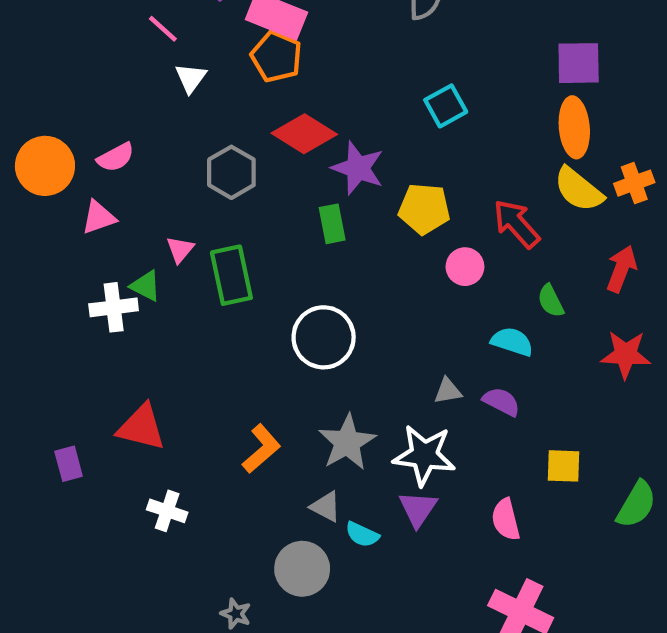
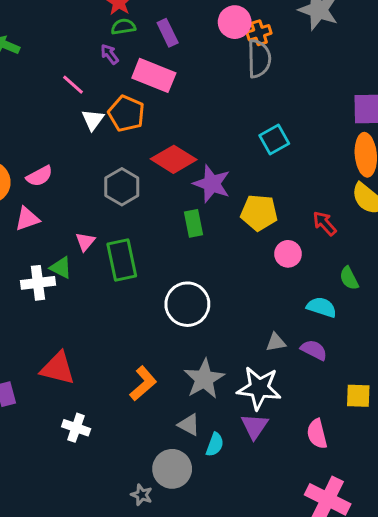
orange pentagon: (276, 57) -> (126, 114), moved
red arrow: (516, 224) -> (325, 223), size x0.7
cyan semicircle: (362, 534) -> (215, 444), turned -95
gray star: (236, 614) -> (142, 495), moved

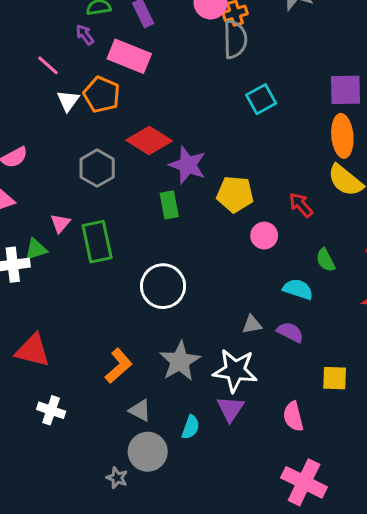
cyan square: (274, 139) -> (261, 99), moved
green triangle: (61, 268) -> (36, 249), turned -45
gray triangle: (189, 425) -> (140, 410), moved

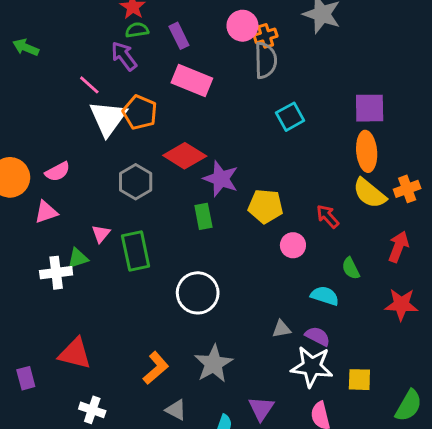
purple arrow: (85, 35) -> (124, 56), size x1.5
pink rectangle: (129, 56) -> (192, 81), moved
white triangle: (68, 101) -> (108, 118), size x1.8
white star: (235, 370) -> (312, 367), moved

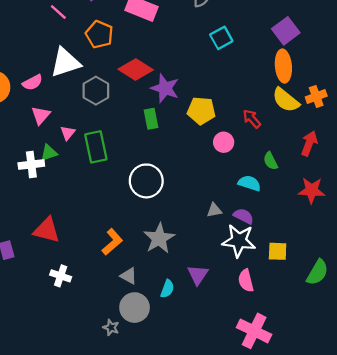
purple square: (370, 108) -> (286, 31), turned -36
white triangle: (108, 118) -> (65, 62), moved, turned 36
pink triangle: (46, 212) -> (41, 115), moved, turned -30

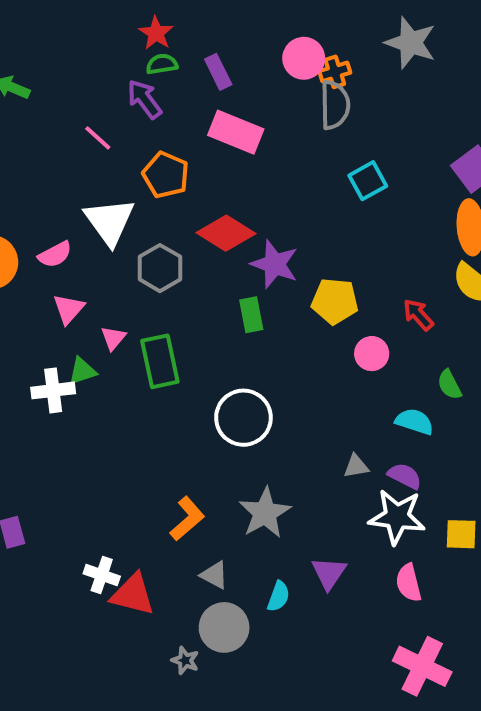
white triangle: (65, 62) -> (109, 221), turned -48
red triangle: (47, 230) -> (133, 594), moved

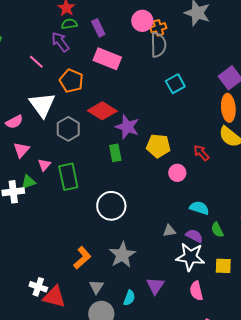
green semicircle: (449, 385) -> (217, 230), moved
gray triangle: (214, 575) -> (96, 287), turned 35

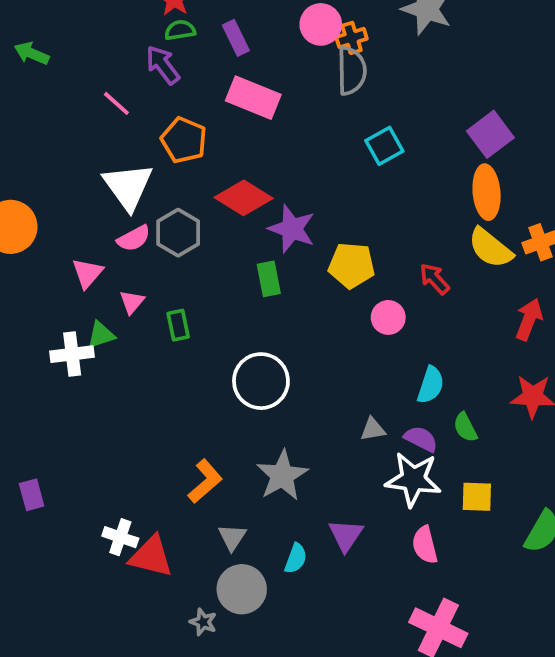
pink semicircle: (14, 122) -> (134, 238), moved
green rectangle: (68, 177) -> (178, 325), size x0.6
cyan semicircle: (199, 208) -> (431, 385), turned 90

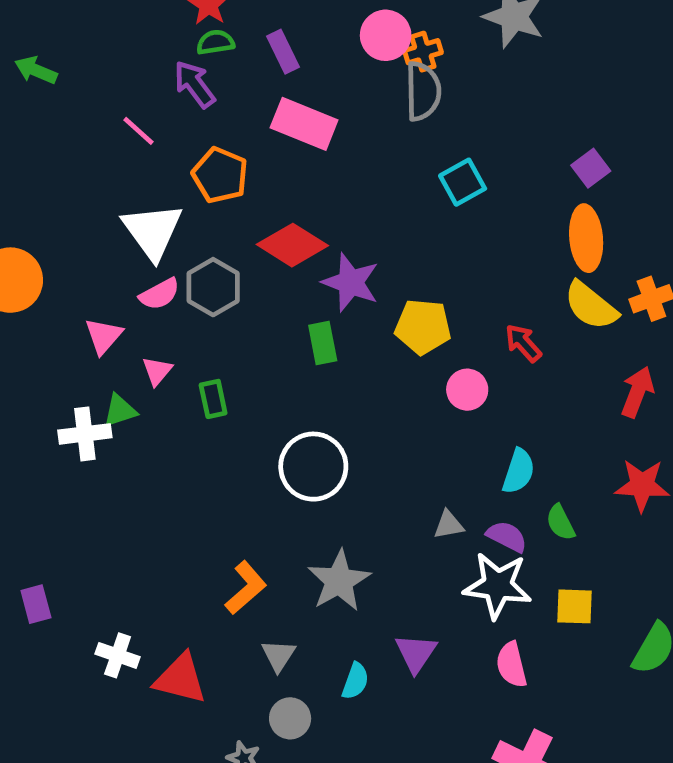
purple square: (490, 134) -> (591, 168), size x0.7
white cross: (120, 537) -> (118, 655), moved
gray circle: (242, 589) -> (290, 718), size x0.7

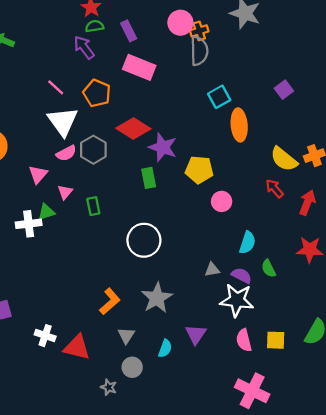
pink line: (139, 131) -> (56, 87), moved
orange ellipse: (586, 238) -> (239, 125), moved
red arrow: (523, 343) -> (274, 188), moved
yellow square: (574, 606) -> (276, 340), moved

